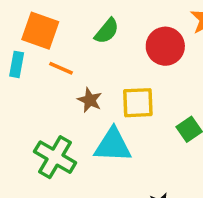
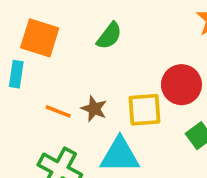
red circle: (165, 46) -> (181, 85), moved
orange line: (61, 68) -> (58, 111), moved

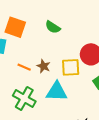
green semicircle: (109, 36) -> (53, 27), turned 84

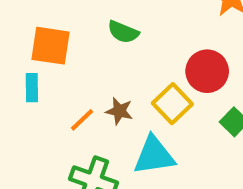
orange line: (24, 67) -> (82, 120), turned -56
yellow square: (71, 67) -> (172, 104), turned -30

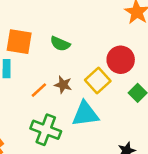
green semicircle: (123, 32) -> (60, 44), moved

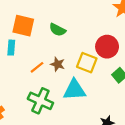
yellow square: (98, 80) -> (87, 63), turned -30

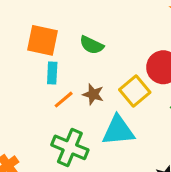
cyan rectangle: (11, 48) -> (52, 73), moved
yellow square: (87, 63) -> (135, 91), turned 30

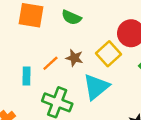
cyan rectangle: (52, 73) -> (26, 76), moved
cyan triangle: (118, 130) -> (96, 87), turned -32

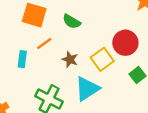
orange line: (50, 63) -> (44, 44), moved
cyan rectangle: (26, 76) -> (22, 59), moved

